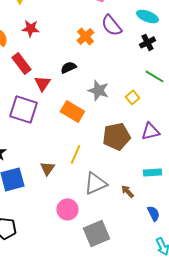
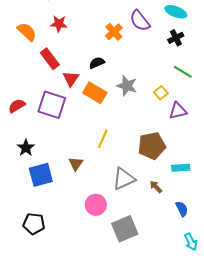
orange rectangle: (72, 111) -> (95, 93), moved
purple triangle: (150, 131) -> (178, 111), moved
brown pentagon: (116, 136) -> (152, 146), moved
yellow line: (75, 154) -> (103, 139), moved

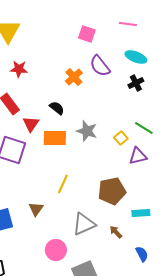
black semicircle: (97, 63) -> (57, 108), turned 63
green line: (183, 72) -> (144, 128), moved
orange rectangle: (95, 93) -> (55, 138), turned -30

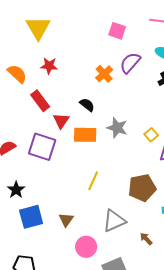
purple semicircle: (100, 66) -> (130, 63), turned 80
brown triangle: (36, 209) -> (66, 220), moved
brown arrow: (116, 232) -> (146, 239), moved

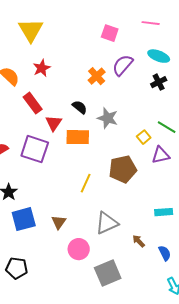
red star: (49, 66) -> (42, 68), turned -30
gray star: (117, 128) -> (108, 118), moved
brown pentagon: (142, 188) -> (123, 169), moved

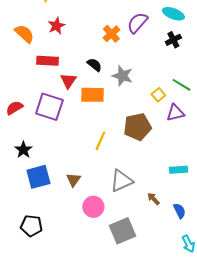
red rectangle: (33, 103) -> (47, 61), turned -50

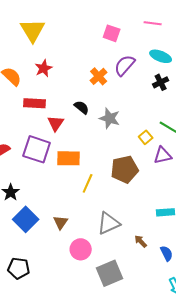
orange rectangle: (92, 95) -> (69, 158), moved
blue square: (38, 177) -> (26, 219), turned -30

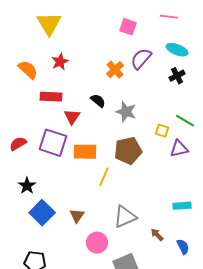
yellow square: (146, 137) -> (162, 131), turned -32
brown pentagon: (125, 169) -> (128, 151), moved

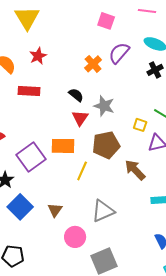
red triangle: (72, 117) -> (80, 118), moved
purple square: (53, 143) -> (31, 157), moved, turned 36
brown arrow: (157, 235) -> (135, 170), moved, size x1.6

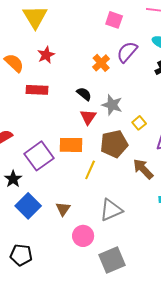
yellow square: (140, 125) -> (139, 123), moved, turned 32

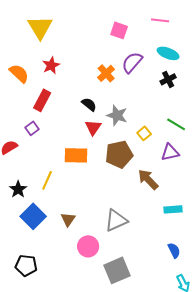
red rectangle: (37, 90) -> (42, 100), turned -65
purple square: (39, 156) -> (32, 128), moved, size x0.5
yellow line: (90, 170) -> (47, 180), moved

